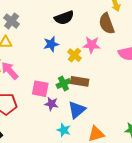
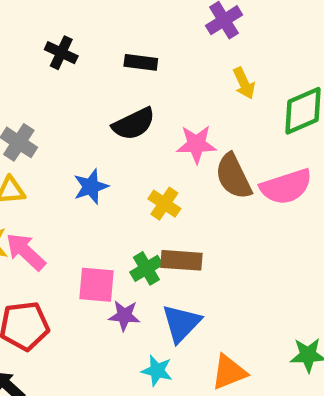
brown semicircle: (107, 24) -> (233, 176), moved
blue star: (51, 44) -> (91, 187), moved
pink star: (92, 45) -> (196, 144), moved

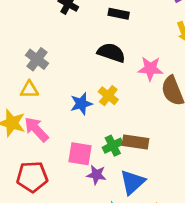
black semicircle: (134, 124) -> (111, 53), turned -140
blue star: (91, 187) -> (81, 104), moved
yellow cross: (164, 204) -> (108, 96), moved

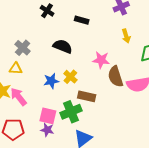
black semicircle: (111, 53) -> (63, 46), moved
brown rectangle: (136, 142) -> (87, 96), moved
green cross: (113, 146) -> (71, 112), size x1.5
purple star: (96, 175) -> (47, 130), moved

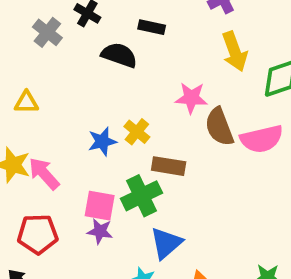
yellow arrow: (126, 36) -> (235, 51), size x1.5
black semicircle: (63, 46) -> (119, 55), moved
gray cross: (23, 48) -> (47, 32), moved
yellow triangle: (16, 69) -> (26, 102), moved

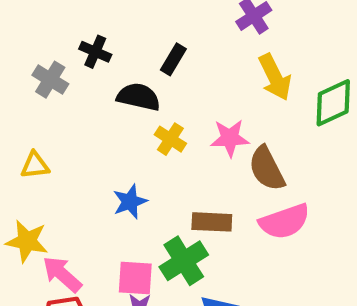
black rectangle: (152, 27) -> (173, 59), turned -65
yellow cross: (137, 132) -> (170, 139), moved
pink semicircle: (262, 139) -> (285, 221), moved
pink arrow: (44, 174) -> (62, 274), moved

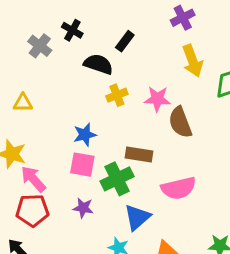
yellow cross: (170, 139) -> (117, 95), turned 30
pink semicircle: (285, 221) -> (178, 188), moved
pink square: (135, 278) -> (82, 165), moved

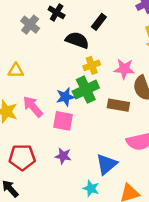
brown rectangle: (139, 155) -> (118, 105), moved
pink arrow: (33, 179) -> (33, 107), moved
green cross: (117, 179) -> (86, 90), moved

